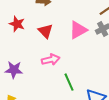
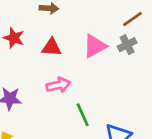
red triangle: (45, 31) -> (52, 47), turned -42

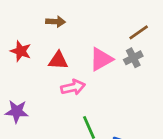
pink arrow: (58, 85) -> (73, 87), moved

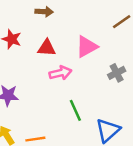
gray cross: (133, 58) -> (117, 73), moved

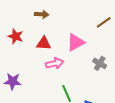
gray cross: (117, 73) -> (100, 63), turned -32

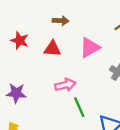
brown arrow: (42, 14) -> (61, 21), moved
pink arrow: (55, 63) -> (65, 85), moved

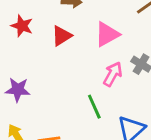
red triangle: (52, 49) -> (62, 36), turned -36
pink arrow: (65, 85) -> (113, 74), moved, turned -48

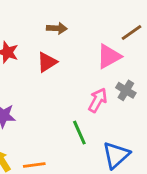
pink triangle: (107, 34) -> (109, 56), moved

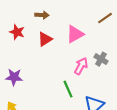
brown arrow: (57, 28) -> (42, 15), moved
pink triangle: (109, 56) -> (75, 34), moved

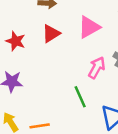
red star: (17, 32) -> (16, 41), moved

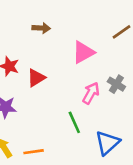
red triangle: (51, 33) -> (36, 78), moved

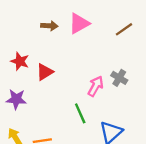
pink triangle: (83, 52) -> (79, 23), moved

